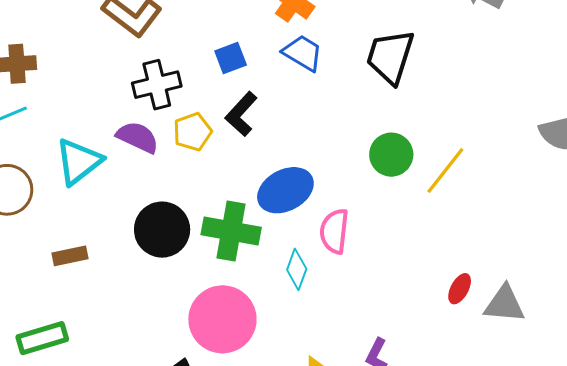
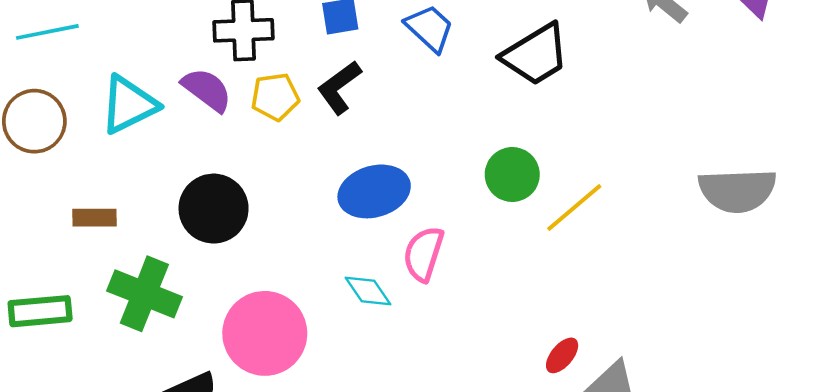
black trapezoid: (390, 57) -> (536, 55), turned -150
green cross: (231, 231) -> (144, 294), moved
cyan diamond: (297, 269) -> (368, 291), turned -66

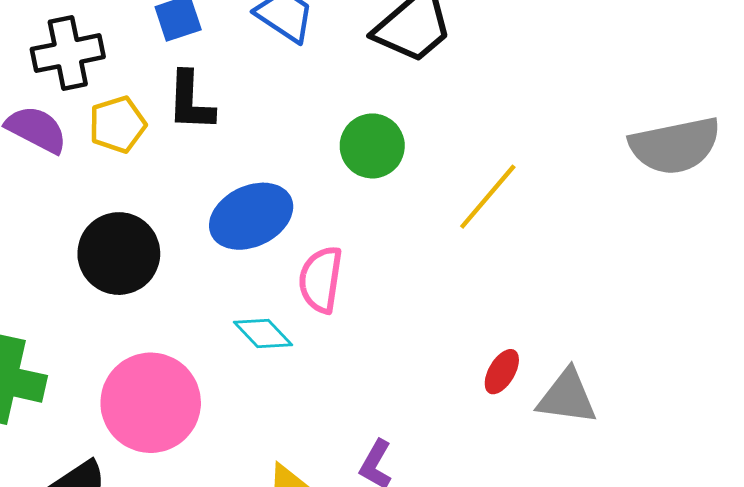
black L-shape: (339, 87) -> (191, 101), turned -42
green circle: (512, 175) -> (372, 146), moved
black circle: (214, 209) -> (119, 254), moved

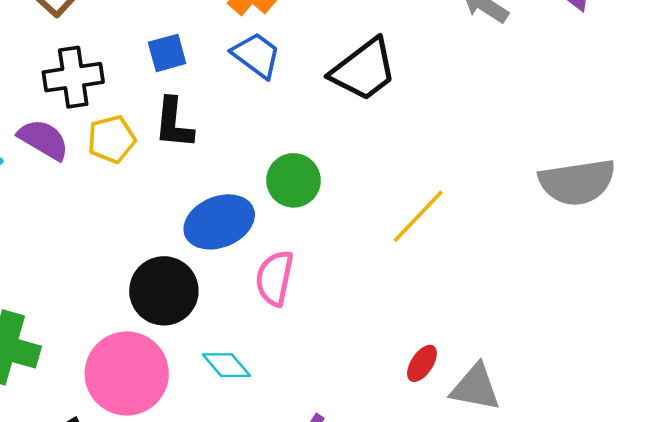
green circle: (372, 146) -> (294, 180), moved
black circle: (119, 254) -> (164, 291), moved
cyan diamond: (263, 334) -> (226, 365), moved

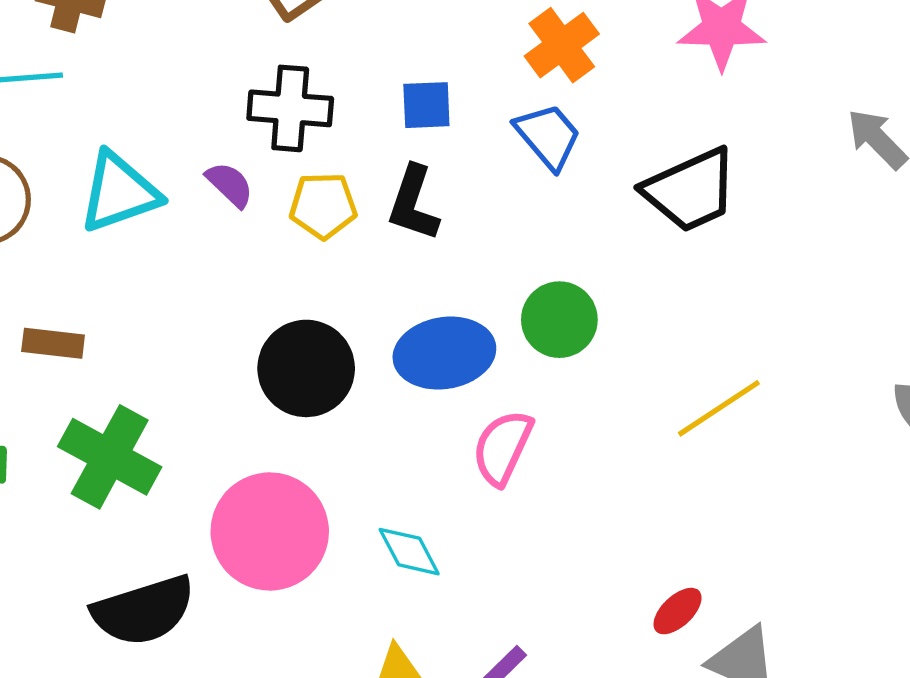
purple semicircle: (43, 140) -> (230, 185), size x0.7
black circle: (164, 291) -> (306, 368), moved

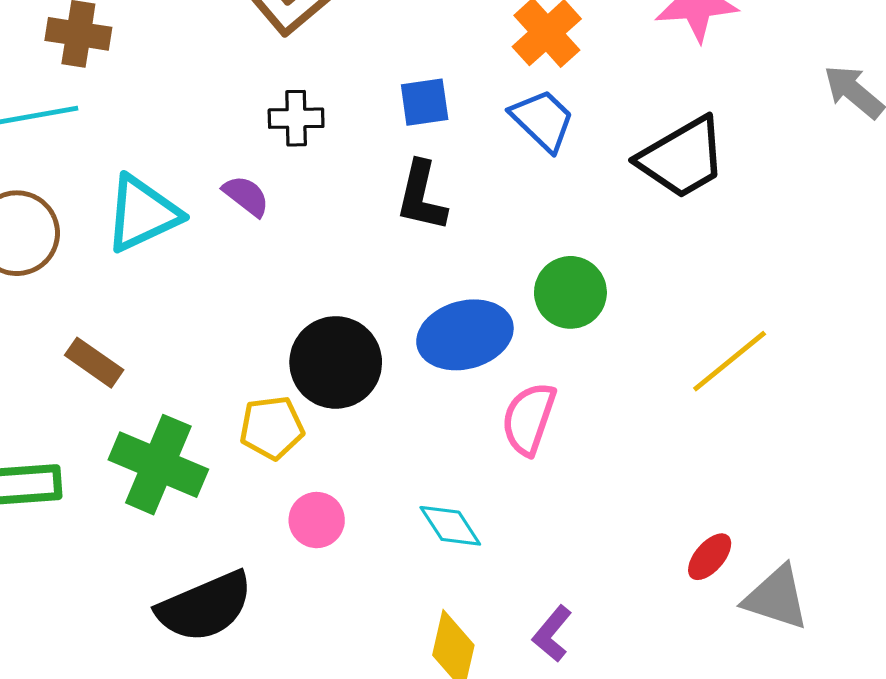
black cross: (290, 108) -> (296, 118), size x0.7
yellow pentagon: (323, 206) -> (272, 428), moved
brown rectangle: (53, 343) -> (94, 363), turned 34
pink circle: (270, 531) -> (317, 520), size x0.5

